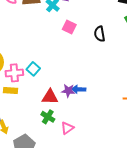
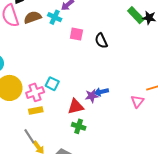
black semicircle: (100, 34) -> (101, 41), moved
pink triangle: (67, 128) -> (137, 101), moved

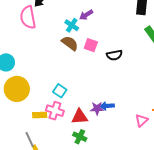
brown semicircle: (33, 17) -> (70, 43), moved, turned 48
black semicircle: (101, 41) -> (114, 55), turned -84
pink cross: (35, 92) -> (55, 111), moved, turned 30

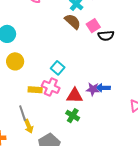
pink square: (91, 45) -> (93, 26), turned 32
black semicircle: (114, 55) -> (106, 36), moved
yellow circle: (17, 89) -> (15, 61), size x0.7

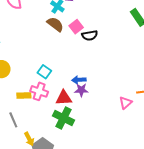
blue arrow: (103, 88) -> (79, 80), moved
green cross: (73, 116) -> (64, 118), size x1.5
yellow arrow: (29, 126) -> (29, 139), moved

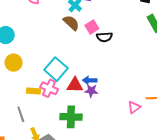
cyan square: (44, 72) -> (56, 69), size x1.6
red triangle: (64, 98) -> (75, 85), moved
green cross: (64, 118) -> (71, 117), turned -30

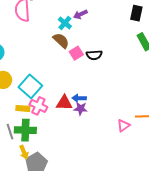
pink square: (92, 27) -> (76, 53), moved
cyan square: (56, 69) -> (30, 86), moved
green cross: (71, 117) -> (25, 130), moved

